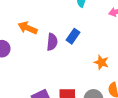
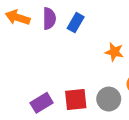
purple semicircle: (52, 42) -> (49, 19), moved

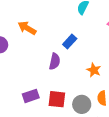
purple semicircle: (49, 19) -> (55, 61), moved

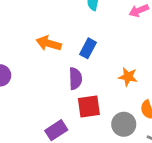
orange arrow: (27, 28) -> (49, 43), moved
red square: (57, 99) -> (89, 107), moved

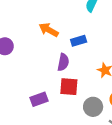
blue rectangle: (88, 48) -> (79, 41), turned 32

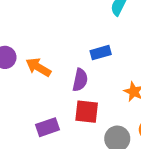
orange arrow: (49, 30) -> (38, 67), moved

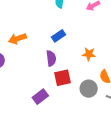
orange arrow: (38, 67) -> (17, 39), moved, turned -30

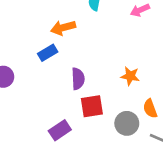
blue rectangle: (58, 36) -> (48, 53), moved
orange arrow: (17, 39) -> (63, 28), moved

